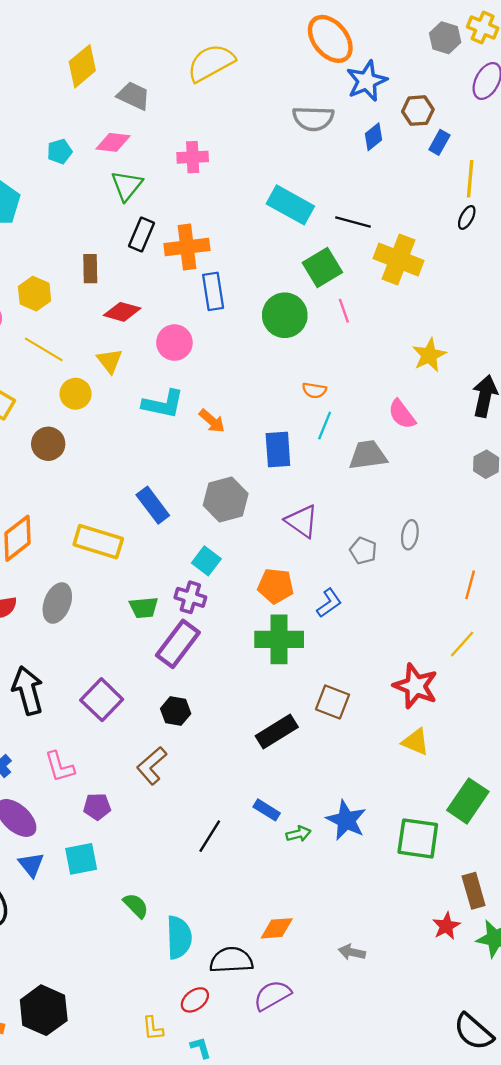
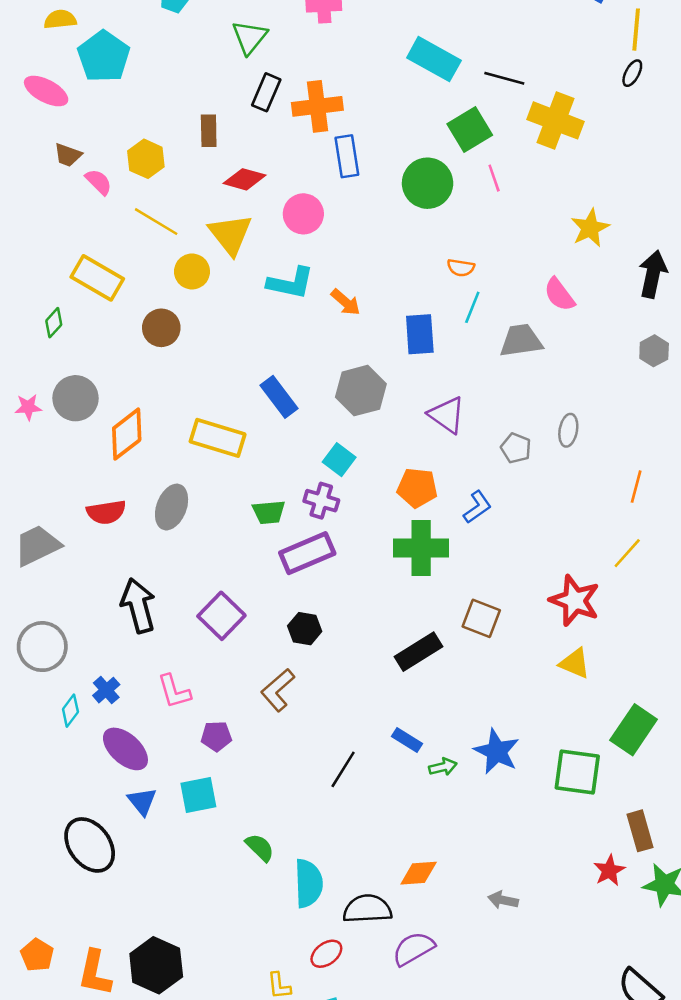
yellow triangle: (110, 361) -> (230, 234), size x1.5
purple rectangle: (178, 644) -> (307, 553), turned 30

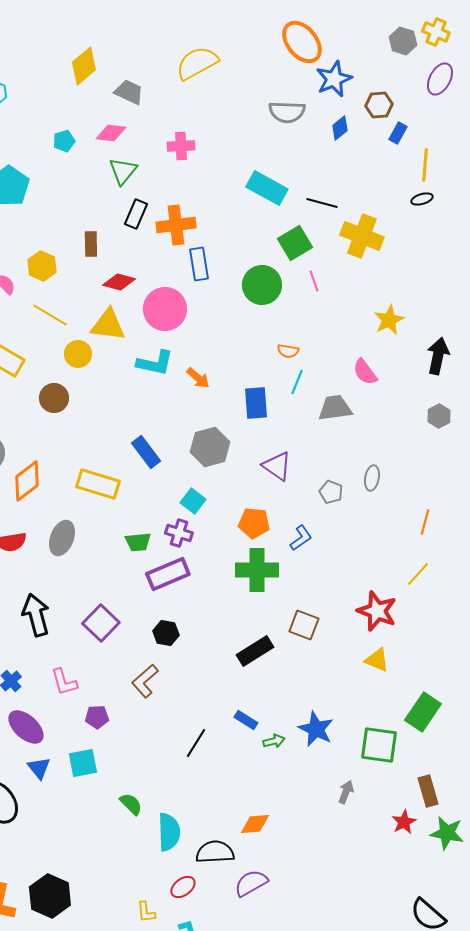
black ellipse: (632, 73) -> (422, 199), turned 45
pink circle: (303, 214) -> (165, 309), size x1.4
yellow triangle: (230, 234) -> (108, 325), turned -45
gray arrow: (503, 900) -> (346, 792), moved, turned 100

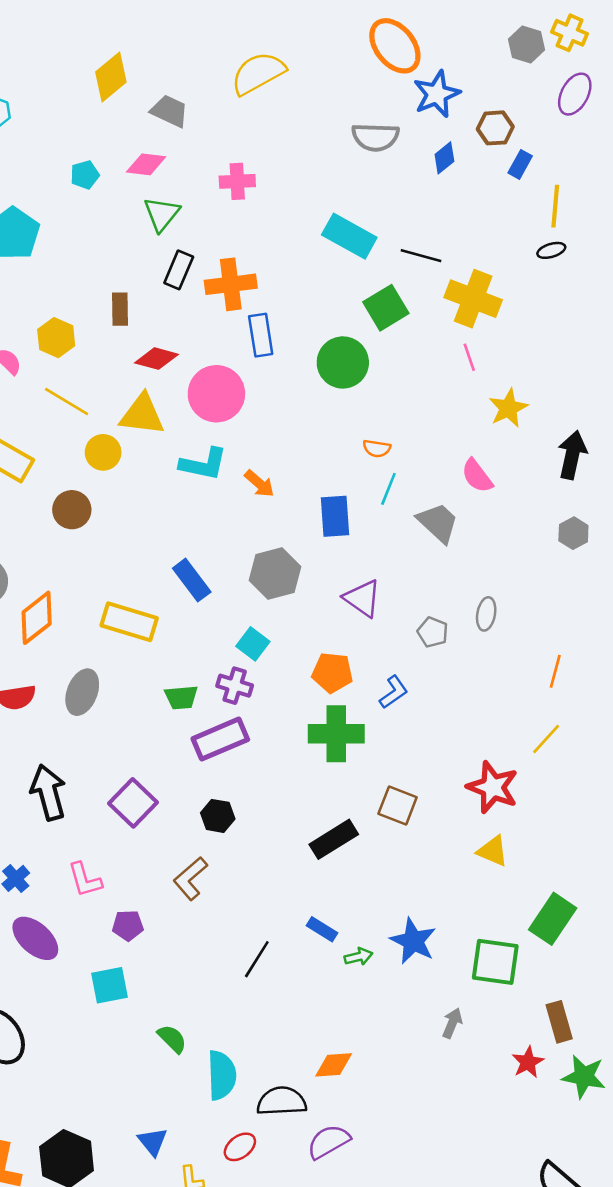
pink line: (314, 281) -> (469, 357), moved
gray trapezoid: (335, 408) -> (438, 523), turned 51
blue triangle: (39, 768) -> (153, 1142), moved

